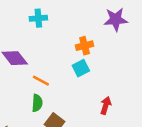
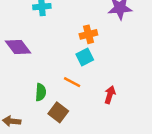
orange line: (41, 81) -> (72, 82), moved

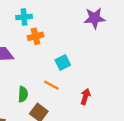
orange cross: (88, 34) -> (35, 36), moved

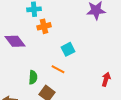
red arrow: (85, 97) -> (106, 79), moved

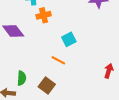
green semicircle: (33, 77) -> (22, 78), moved

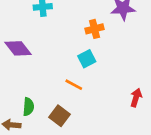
orange cross: (44, 15) -> (95, 29), moved

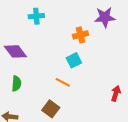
green semicircle: (28, 107) -> (16, 83), moved

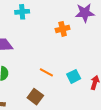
cyan square: (74, 60) -> (74, 76), moved

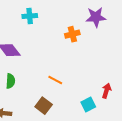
cyan square: (74, 76) -> (88, 105), moved

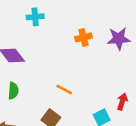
purple star: (96, 17) -> (119, 39), moved

